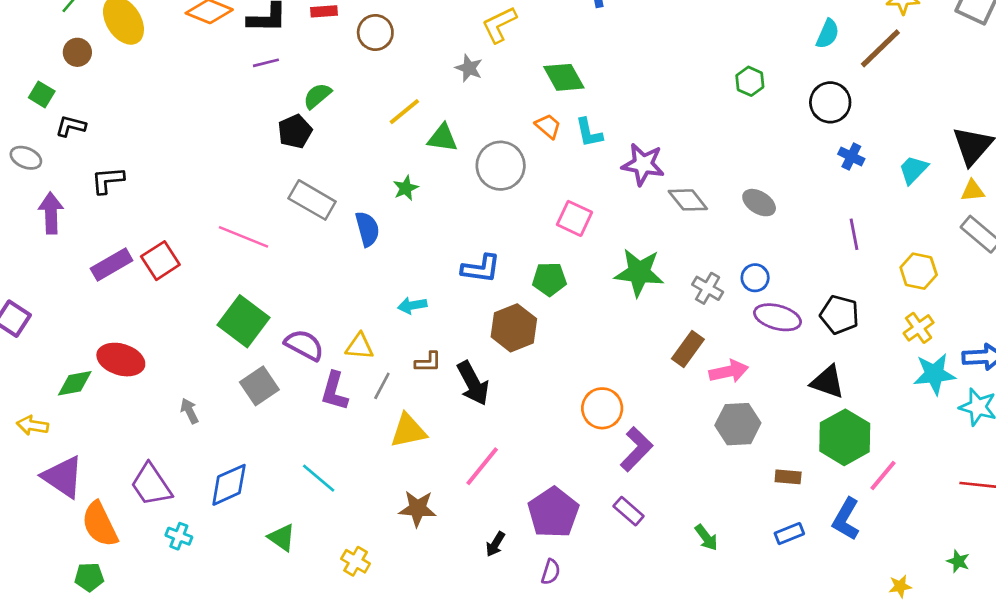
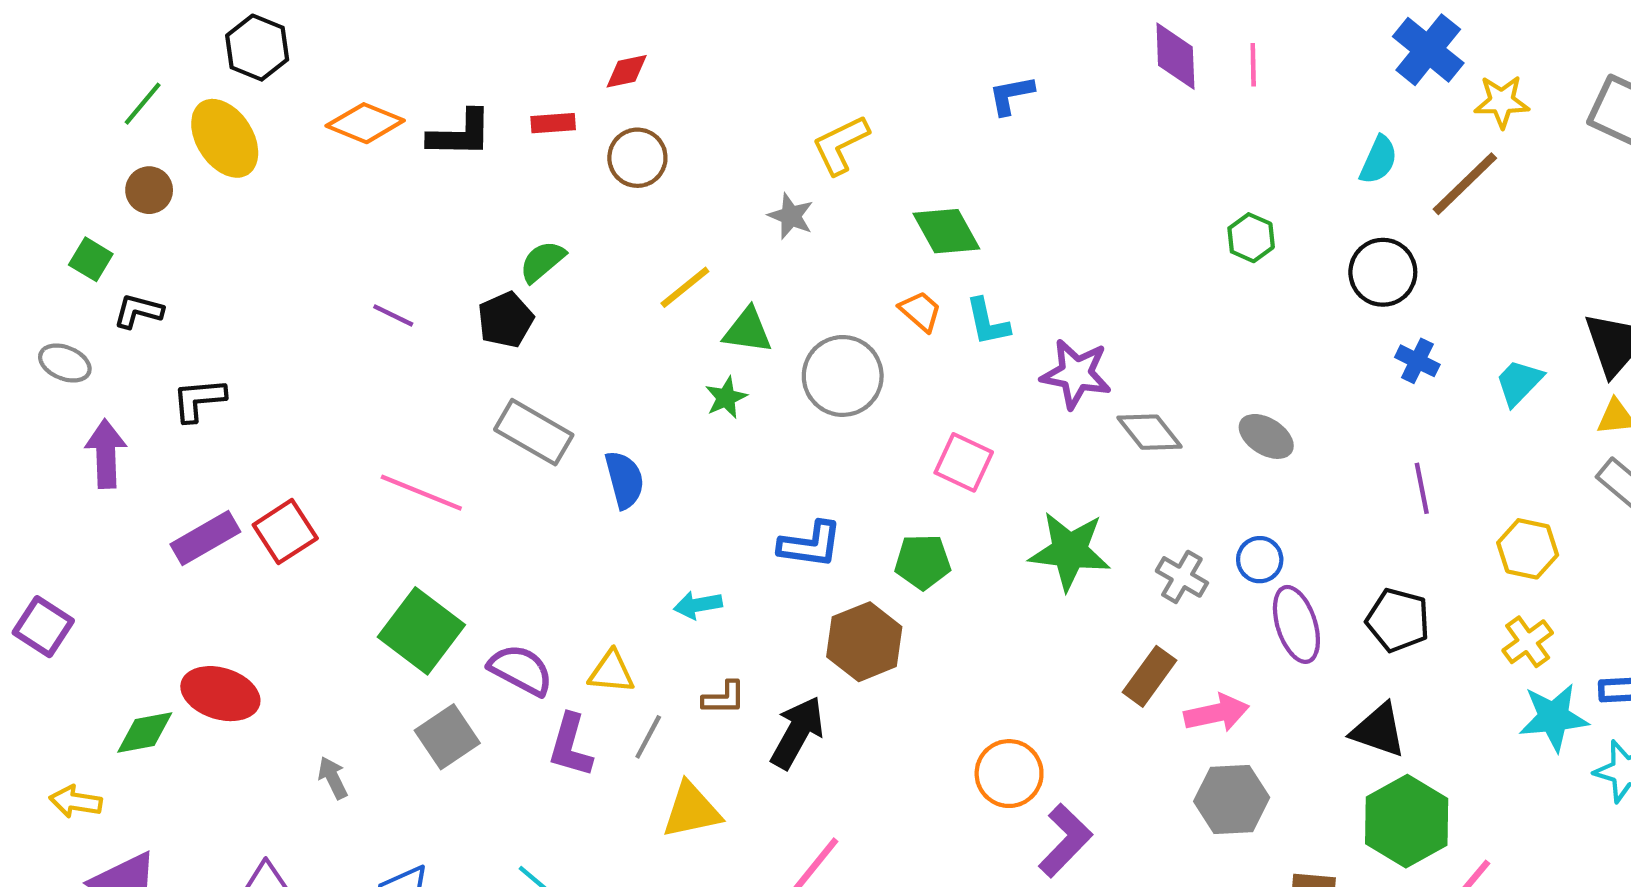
purple line: (266, 63) -> (393, 315), moved, turned 40
green star: (406, 188) -> (726, 398), moved
purple ellipse: (778, 317) -> (1296, 624), turned 57
black arrow: (473, 383) -> (797, 732), turned -123

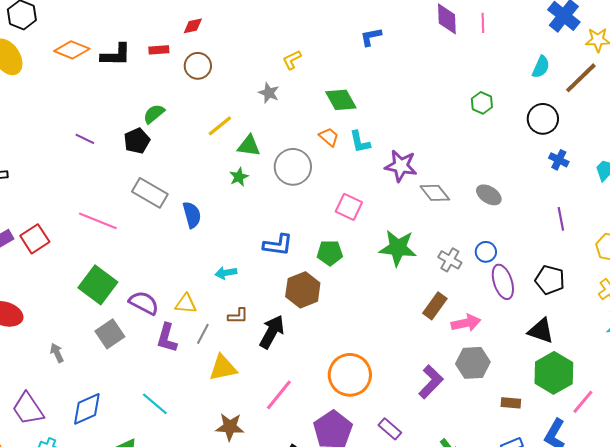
yellow L-shape: (841, 145) -> (292, 60), size x0.7
orange circle: (1009, 774) -> (350, 375), moved, size x1.4
purple L-shape: (1065, 841) -> (431, 382), moved

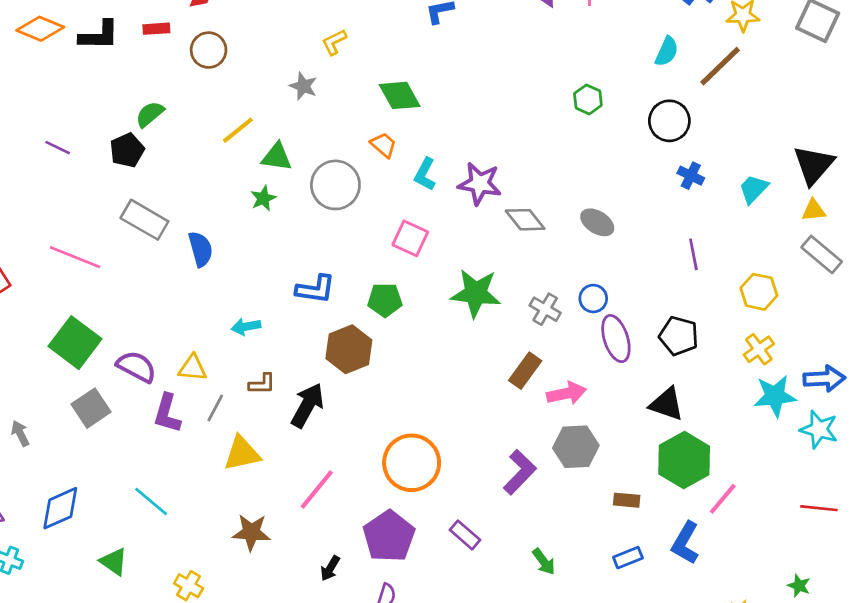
cyan L-shape: (360, 142) -> (425, 174), moved, turned 40

